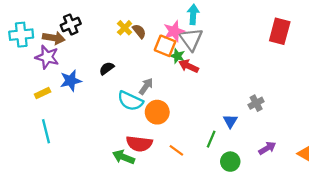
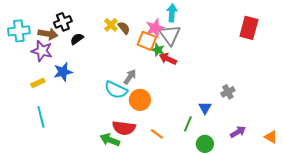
black semicircle: (107, 68) -> (77, 39), moved

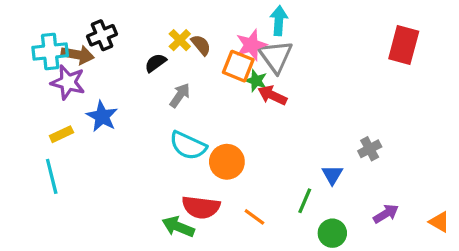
cyan cross: (19, 31) -> (50, 51), moved
black semicircle: (77, 39) -> (156, 63), moved
blue star: (63, 72) -> (102, 116), turned -30
gray arrow: (130, 77) -> (180, 95), moved
cyan line: (41, 117) -> (52, 176), moved

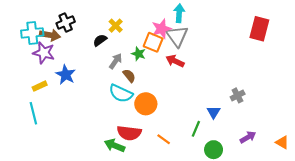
brown semicircle: (201, 45) -> (129, 76), moved
green star: (256, 81) -> (139, 54), moved

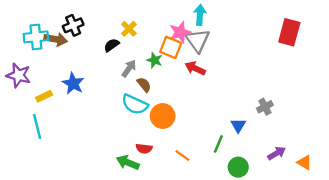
purple star: (44, 53) -> (19, 75), moved
red semicircle: (129, 133) -> (144, 149), size x0.6
orange triangle: (282, 142) -> (304, 162), moved

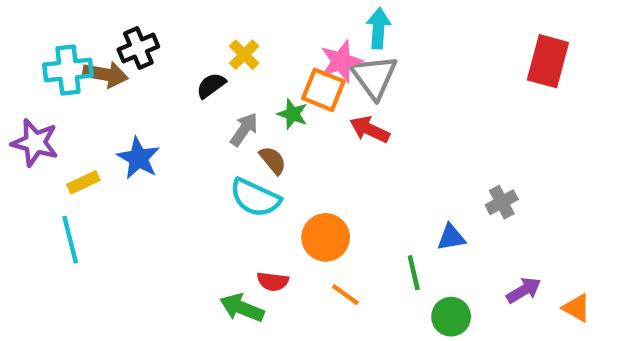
orange circle: (163, 116) -> (326, 237), moved
blue triangle: (238, 125) -> (451, 237), turned 49
green line: (218, 144) -> (414, 273), turned -36

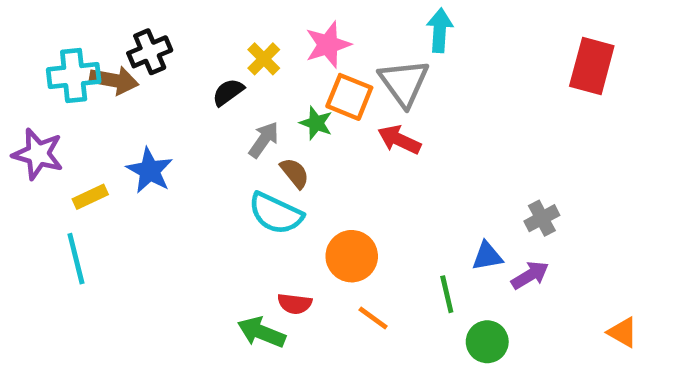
cyan arrow: (378, 28) -> (440, 30), moved
pink star: (341, 61) -> (328, 45), moved
purple arrow: (524, 290) -> (530, 275), moved

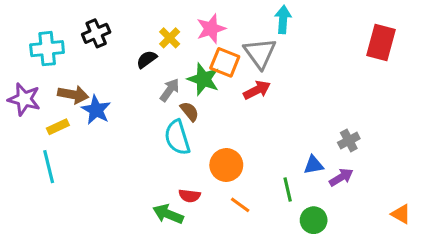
brown arrow: (114, 80) -> (73, 95), moved
green star: (316, 123) -> (203, 79), size x1.5
red arrow: (399, 140) -> (257, 90), turned 128
cyan semicircle: (276, 213) -> (177, 137), turned 48

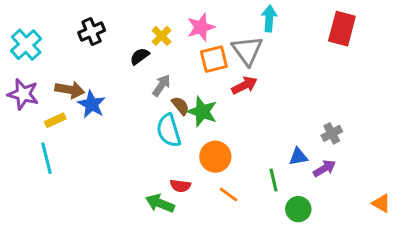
red rectangle: (381, 42) -> (342, 29), moved
cyan cross: (47, 49) -> (26, 45), moved, turned -36
orange square: (225, 62) -> (214, 59), turned -36
green star: (203, 79) -> (202, 112), moved

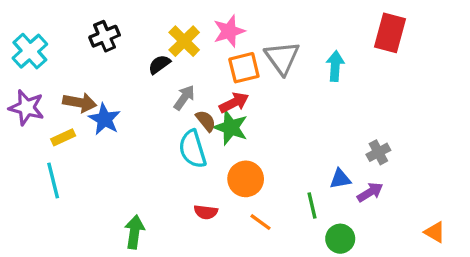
cyan arrow: (269, 18) -> (335, 66), moved
yellow cross: (161, 36) -> (184, 41), size x1.4
red arrow: (244, 85) -> (234, 103), moved
green arrow: (160, 203) -> (134, 232), moved, turned 76

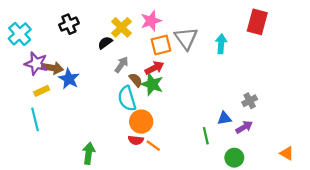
purple star: (27, 108) -> (36, 64), moved
orange circle: (246, 179) -> (141, 122), moved
orange line: (261, 222) -> (153, 146), moved
green circle: (340, 239) -> (234, 158), moved

